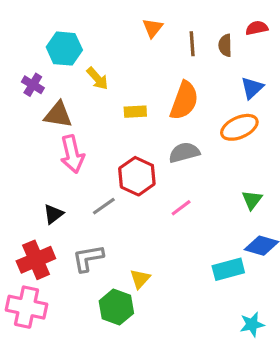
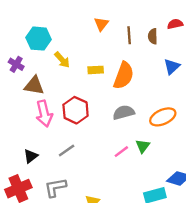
yellow rectangle: (135, 112) -> (96, 70), moved
orange ellipse: (239, 127) -> (163, 117), moved
red hexagon: (137, 176) -> (76, 110), moved
green triangle: (252, 200) -> (143, 146), moved

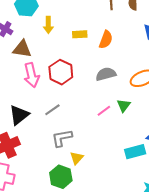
yellow arrow: (62, 60) -> (48, 25), turned 42
orange semicircle: (124, 75) -> (106, 40), size x0.7
black triangle: (31, 156) -> (19, 115), size x1.5
gray L-shape: (55, 187) -> (62, 138), moved

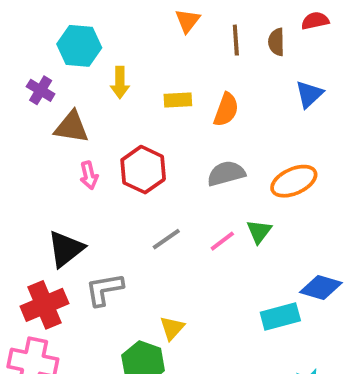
pink arrow: (32, 75) -> (89, 175), size x0.6
gray line: (52, 110) -> (166, 239), moved
gray L-shape: (62, 138) -> (104, 289), moved

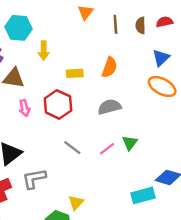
red semicircle: (315, 21) -> (165, 22), moved
yellow rectangle: (178, 100) -> (75, 73), moved
orange ellipse: (294, 181) -> (162, 86), moved, turned 52
gray line: (166, 239) -> (72, 148), turned 72

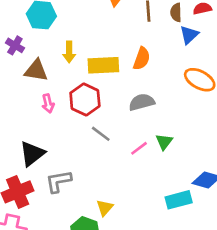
yellow arrow: (44, 51) -> (69, 52), moved
blue triangle: (161, 58) -> (189, 35), moved
yellow rectangle: (75, 73) -> (103, 65), size x1.6
gray line: (72, 148) -> (101, 134), moved

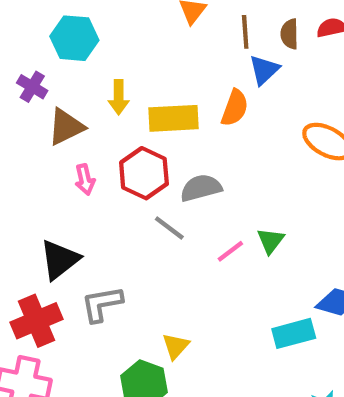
blue triangle: (189, 35) -> (264, 70), moved
brown triangle: (36, 70) -> (66, 127), turned -35
gray semicircle: (142, 102) -> (201, 188), moved

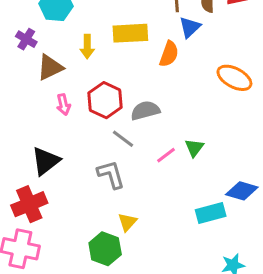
yellow rectangle: (173, 118) -> (130, 33), moved
gray L-shape: (102, 304) -> (111, 174), moved, turned 84

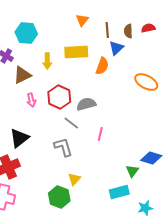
green triangle: (194, 148) -> (132, 171), moved
pink line: (166, 155) -> (100, 134), turned -40
cyan rectangle: (211, 213) -> (119, 192), moved

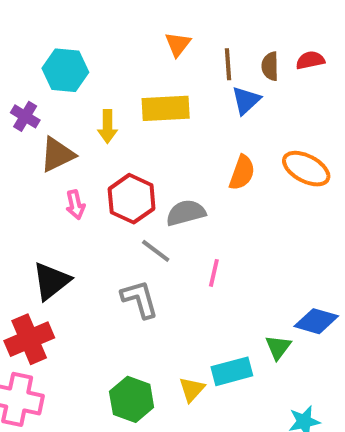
orange semicircle: (102, 66) -> (242, 173), moved
yellow triangle: (74, 179) -> (192, 389), moved
cyan rectangle: (119, 192) -> (232, 371), moved

